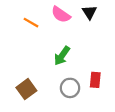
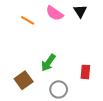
green arrow: (62, 56) -> (48, 63), moved
gray circle: (70, 88) -> (59, 89), moved

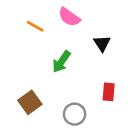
black triangle: (80, 11) -> (102, 43), moved
green arrow: (48, 63) -> (61, 62), moved

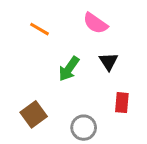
pink semicircle: (69, 17) -> (95, 23), moved
black triangle: (102, 43) -> (109, 61), moved

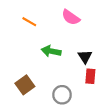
black triangle: (109, 61) -> (85, 57), moved
green arrow: (69, 69) -> (51, 51), turned 66

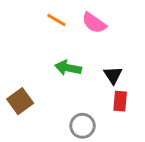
orange line: (29, 22) -> (56, 20), moved
brown square: (25, 85) -> (20, 101), moved

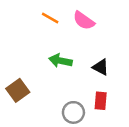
black triangle: (113, 75) -> (101, 67), turned -30
red rectangle: (120, 101) -> (101, 101), moved

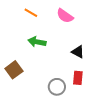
orange line: (50, 18) -> (31, 13), moved
green arrow: (60, 61) -> (37, 42), moved

